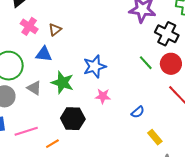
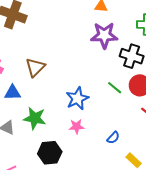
brown triangle: (55, 30) -> (35, 67), moved, size x1.5
blue star: (95, 66) -> (77, 99), moved

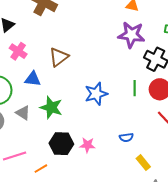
green line: (115, 88) -> (135, 88), turned 42
pink star: (77, 127) -> (87, 145), moved
blue semicircle: (113, 138) -> (126, 137), turned 32

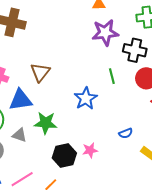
blue triangle: (33, 79) -> (21, 100), size x1.4
green line: (135, 88) -> (112, 76), moved

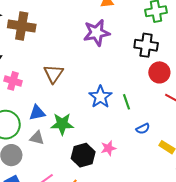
purple star: (105, 33) -> (97, 33), moved
green line: (112, 76) -> (127, 102), moved
blue triangle: (21, 100) -> (37, 113), moved, size x0.7

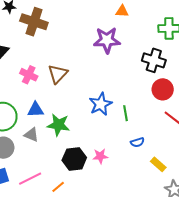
pink cross: (13, 81) -> (29, 75), moved

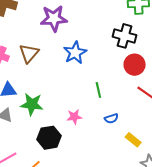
purple star: (107, 40) -> (54, 18), moved
blue star: (101, 104) -> (75, 53), moved
pink star: (100, 156) -> (74, 117), moved

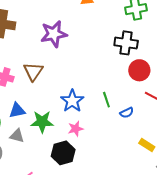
blue star: (75, 53) -> (72, 101), moved
pink star: (74, 117) -> (76, 129), moved
blue semicircle: (111, 118) -> (127, 113), moved

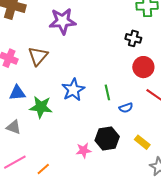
black cross: (126, 43) -> (133, 38), size x0.7
pink star: (76, 129) -> (84, 150), moved
gray triangle: (17, 136) -> (14, 127), moved
black hexagon: (63, 153) -> (107, 138), moved

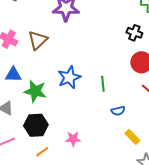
blue semicircle: (126, 108) -> (118, 111), moved
black hexagon: (107, 138) -> (36, 125), moved
orange line: (43, 169) -> (42, 152), moved

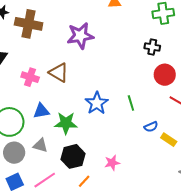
brown triangle: (38, 40) -> (59, 73), turned -35
yellow rectangle: (132, 137) -> (169, 140), moved

